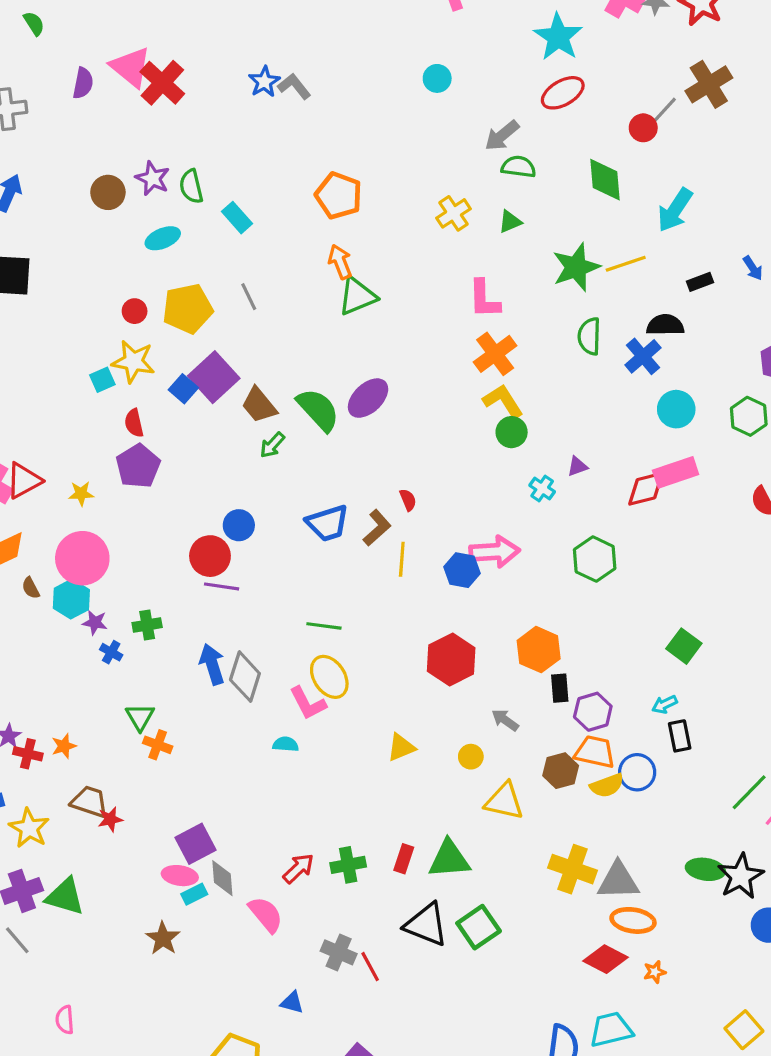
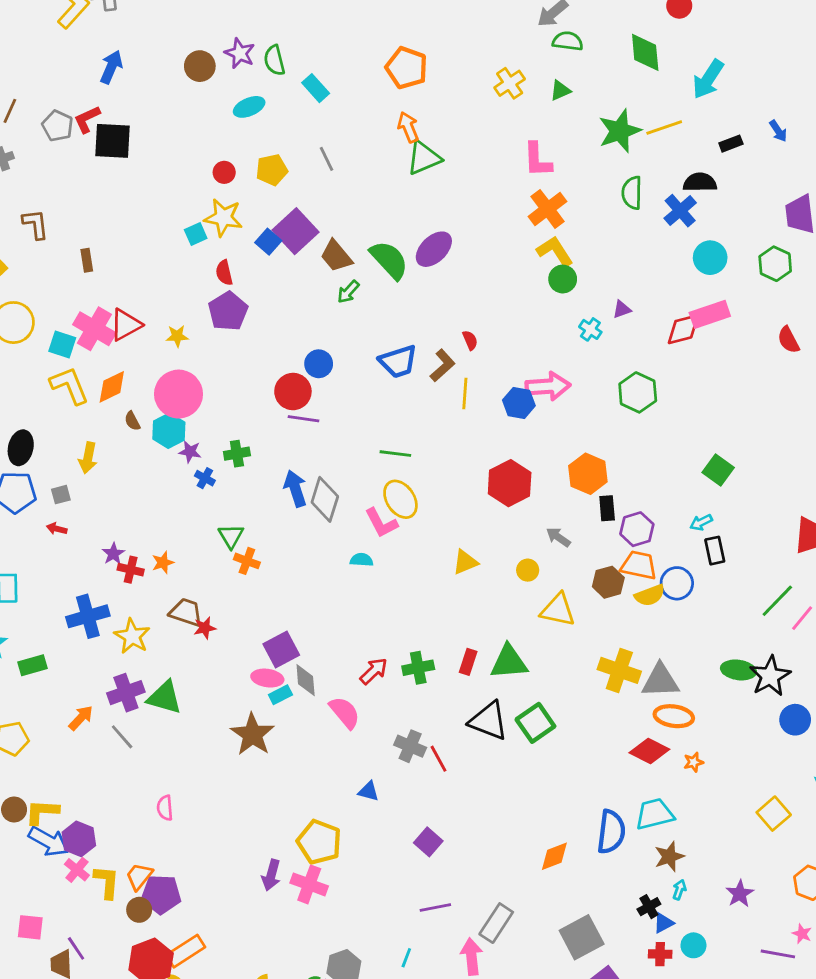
yellow pentagon: (188, 309) -> (272, 170), size x0.7
brown star: (163, 938) -> (252, 734), size x1.4

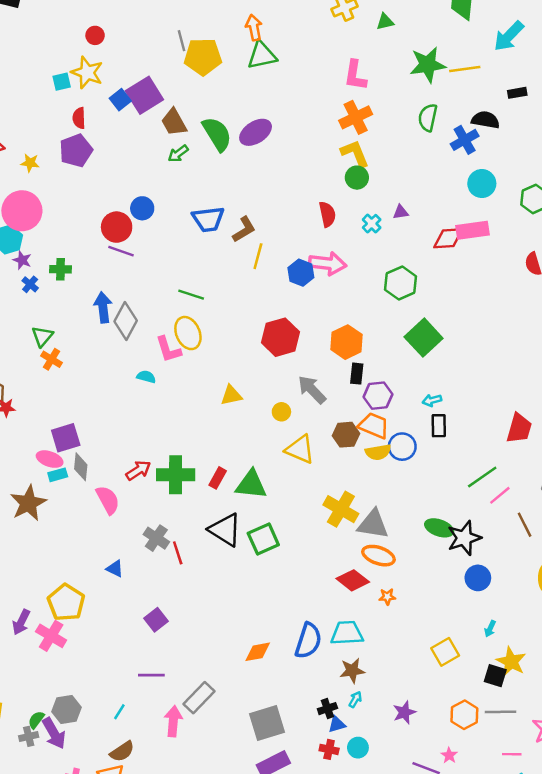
yellow pentagon: (272, 170) -> (203, 57), moved, size x1.4
red semicircle: (470, 340) -> (327, 214), moved, size x1.5
green square: (718, 470) -> (424, 338), moved, size x1.4
gray arrow: (558, 537) -> (312, 390), size x1.5
green cross: (418, 668) -> (176, 475), size x1.4

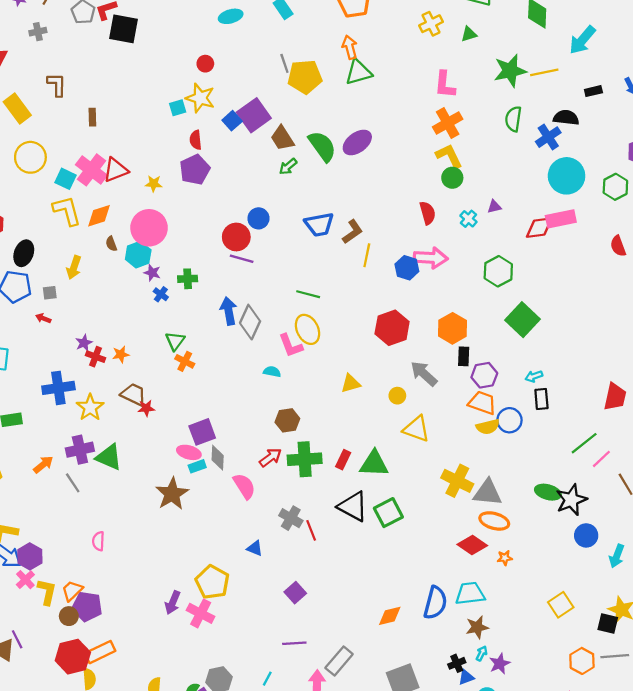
cyan circle: (482, 184) -> (567, 176), size x1.4
brown hexagon: (346, 435) -> (287, 420), moved
cyan arrow: (490, 629) -> (617, 556), moved, size x1.5
purple star: (404, 712) -> (500, 664), moved

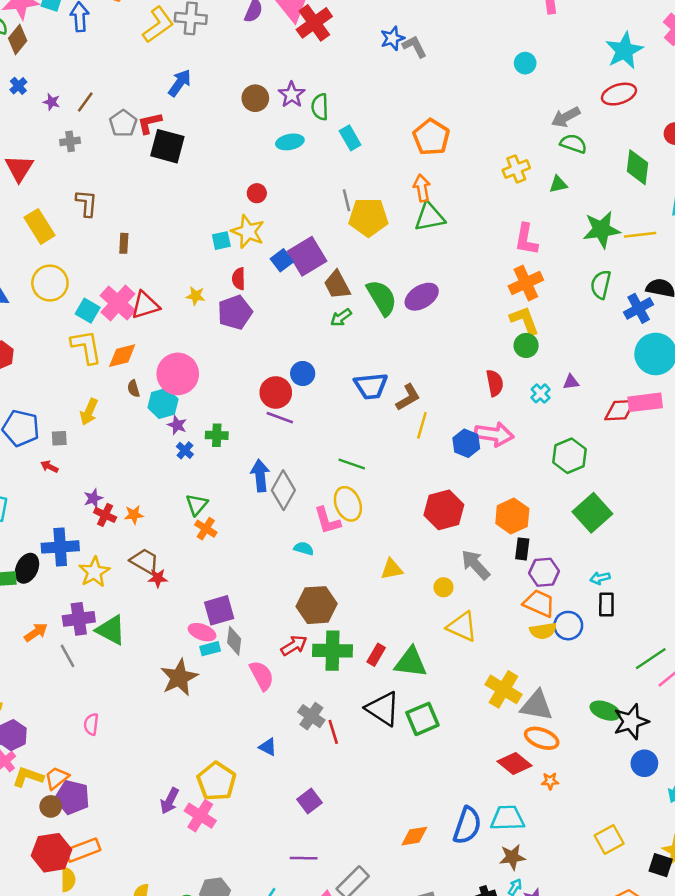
yellow star: (154, 184) -> (196, 296), moved
black ellipse: (24, 253) -> (27, 568), moved
brown hexagon: (287, 420) -> (317, 605), size x1.4
yellow L-shape: (47, 592) -> (28, 777), turned -88

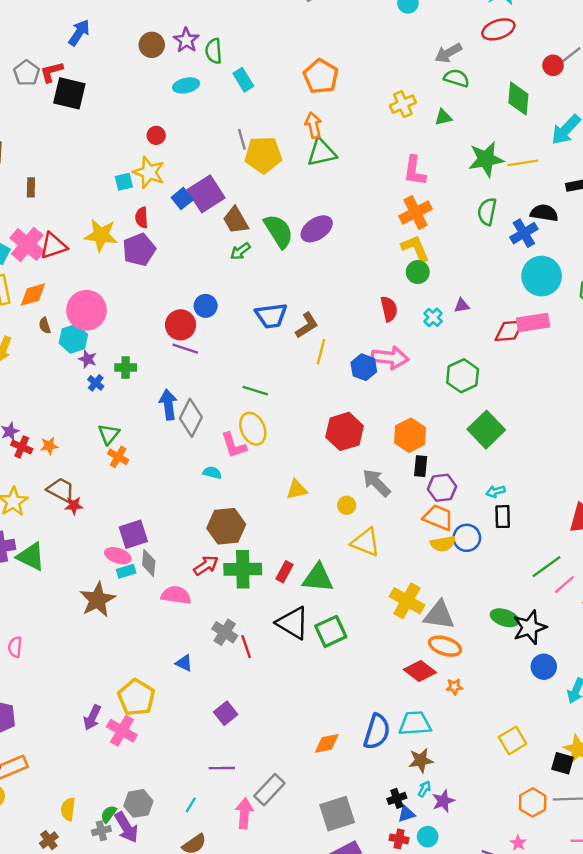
yellow star: (196, 296) -> (101, 235), size x1.8
pink semicircle: (262, 676) -> (176, 595), turned -52

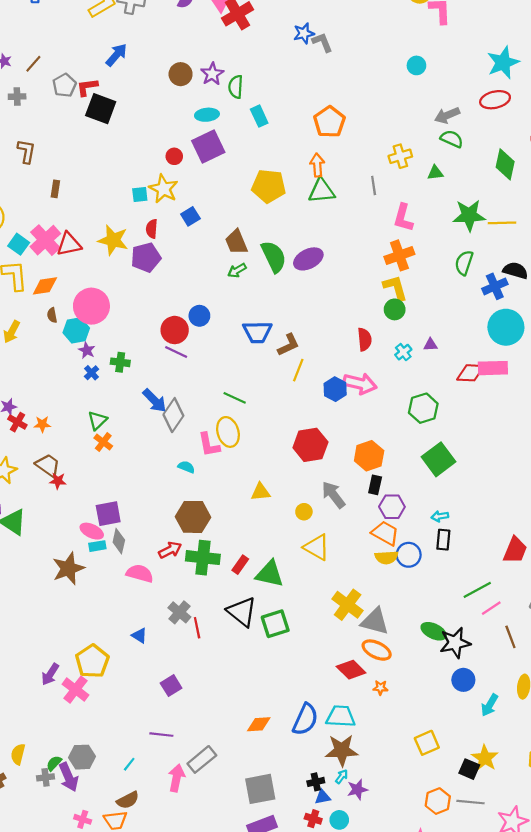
gray line: (242, 139) -> (374, 185), moved
purple square: (206, 194) -> (208, 147), moved
blue arrow: (168, 405) -> (155, 401), turned 136
brown star: (421, 760) -> (342, 750), size x1.4

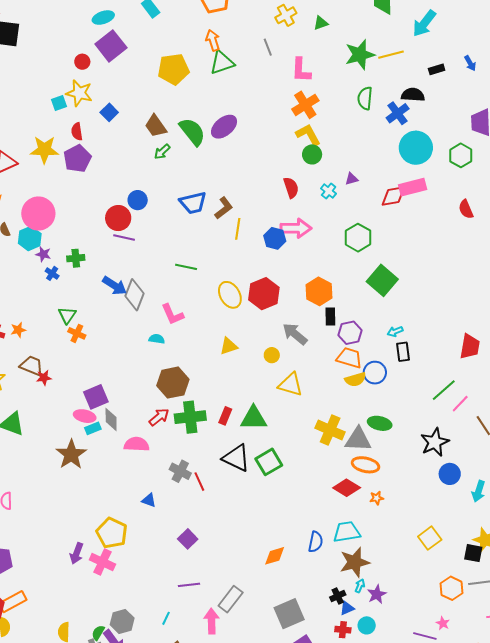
yellow ellipse: (228, 432) -> (230, 295), moved
green ellipse: (434, 631) -> (380, 423), moved
blue semicircle: (305, 719) -> (316, 542), size x0.7

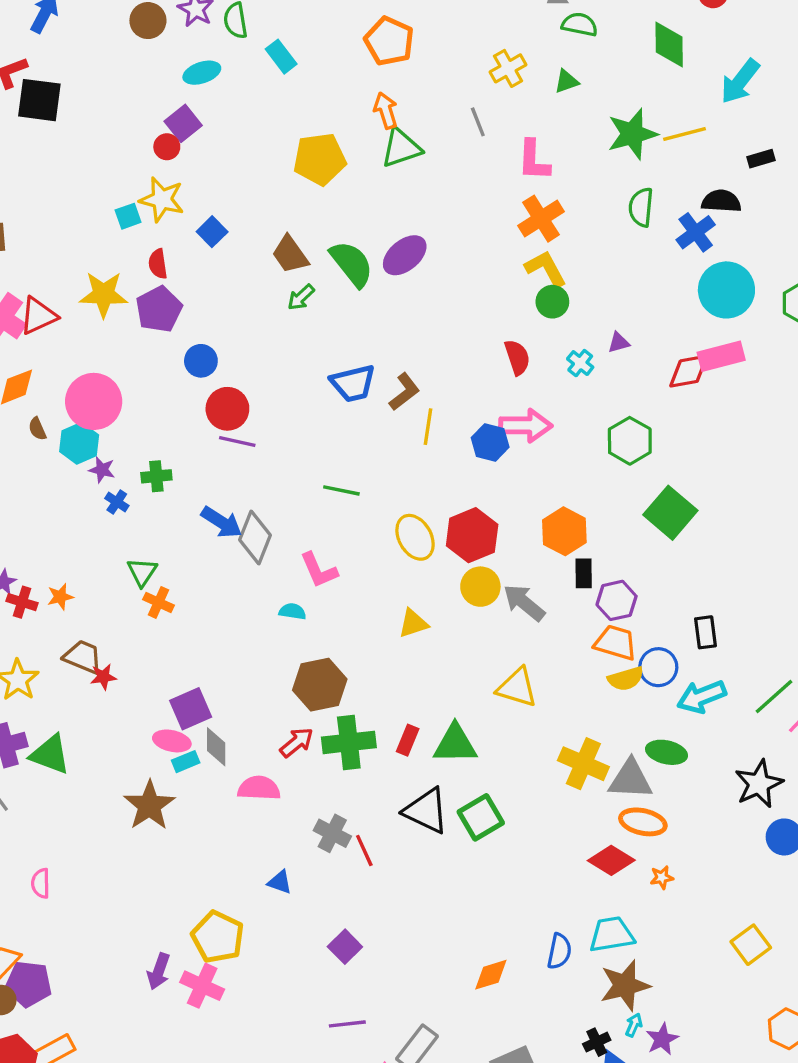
purple square: (111, 46) -> (183, 123), moved, size x0.7
blue circle: (138, 200) -> (201, 361), moved
cyan arrow: (395, 331) -> (702, 697), moved, size x1.8
yellow circle: (272, 355) -> (480, 587), moved, size x1.5

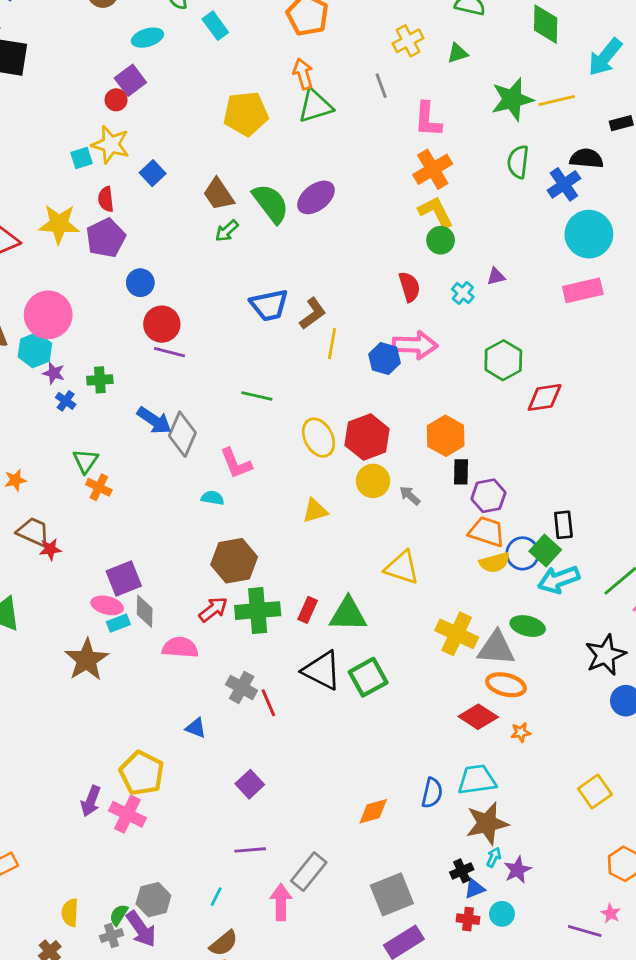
red diamond: (689, 371) -> (545, 397), moved
green square: (670, 513) -> (545, 550), moved, size x0.7
gray arrow: (524, 603) -> (410, 496), size x0.6

